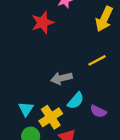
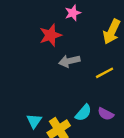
gray arrow: (61, 78) -> (69, 61), moved
purple semicircle: (98, 111) -> (106, 114), moved

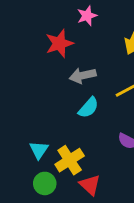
cyan semicircle: (83, 113) -> (88, 108), moved

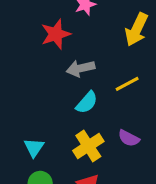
yellow cross: (70, 160) -> (88, 146), moved

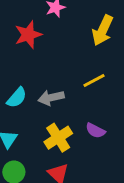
gray arrow: (81, 68) -> (51, 98), moved
cyan semicircle: (87, 102) -> (17, 98), moved

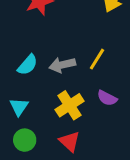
yellow line: (94, 80) -> (97, 59), moved, turned -30

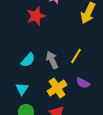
gray arrow: (62, 65) -> (52, 60), turned 78

